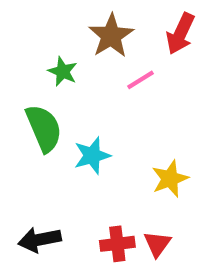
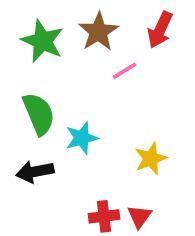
green star: (63, 71) -> (42, 41), moved, size x1.6
black arrow: (40, 240) -> (35, 172), moved

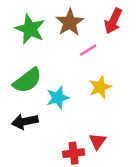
green semicircle: (39, 114) -> (27, 81), turned 76
yellow star: (151, 159) -> (100, 87), moved
red triangle: (139, 216) -> (97, 141), moved

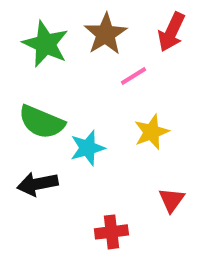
green semicircle: (27, 81) -> (42, 122), turned 60
red triangle: (97, 141) -> (171, 200), moved

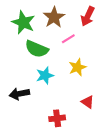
green semicircle: (42, 122) -> (37, 49), moved
red triangle: (171, 200) -> (88, 102), turned -32

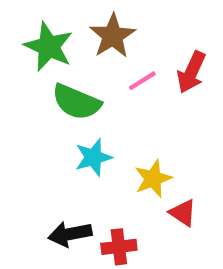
red arrow: (88, 16) -> (191, 72), moved
yellow star: (77, 67) -> (153, 179), moved
black arrow: (19, 94) -> (70, 234), moved

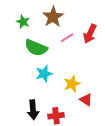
green star: (49, 47) -> (23, 22), size x0.6
black arrow: (70, 234) -> (33, 110), turned -84

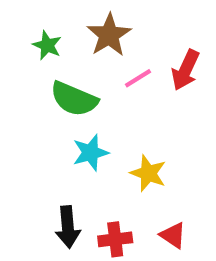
yellow star: (72, 84) -> (148, 173), turned -30
red triangle: (86, 100) -> (173, 235), moved

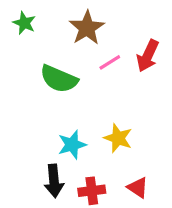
green star: (47, 45) -> (24, 23), moved
cyan star: (90, 153) -> (72, 145), moved

